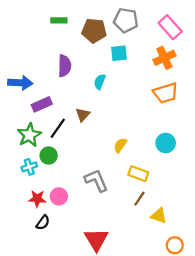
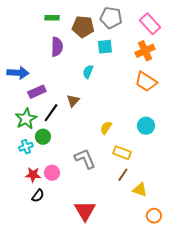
purple semicircle: (65, 66) -> (57, 47), moved
orange trapezoid: (166, 93) -> (146, 82), turned 50

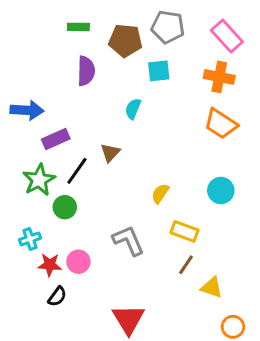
orange cross: (145, 51) -> (219, 77), turned 36
cyan cross: (26, 147) -> (30, 239), moved

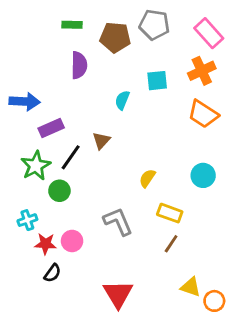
cyan square: (159, 71) -> (157, 81), moved
orange cross: (219, 77) -> (202, 71), turned -36
yellow triangle: (212, 287) -> (191, 287), moved

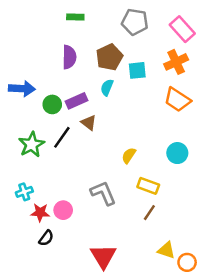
green rectangle: (72, 25) -> (75, 17), moved
brown pentagon: (115, 37) -> (109, 57), moved, turned -30
purple rectangle: (51, 128) -> (77, 101), moved
brown triangle: (101, 141) -> (89, 123), turned -35
green circle: (59, 191) -> (52, 104), moved

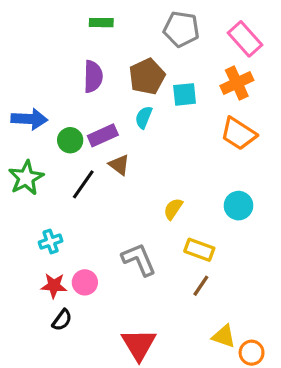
green star: (32, 145) -> (26, 178), moved
cyan cross: (24, 192) -> (51, 242), moved

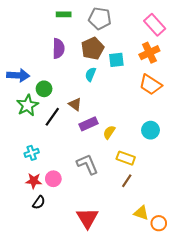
gray pentagon: (181, 29) -> (100, 19), moved
purple rectangle: (103, 135) -> (88, 124), moved
green star: (26, 178) -> (27, 105), moved

